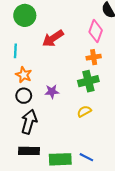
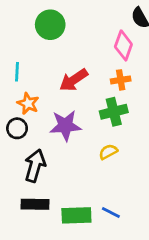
green circle: (25, 15) -> (50, 25), moved
red arrow: (53, 38) -> (74, 80), moved
purple star: (52, 92) -> (65, 126), size x1.6
black circle: (24, 96) -> (17, 128), moved

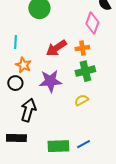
orange cross: (121, 80) -> (82, 48), moved
black rectangle: (35, 204) -> (16, 138), moved
blue line: (111, 213) -> (83, 144), turned -56

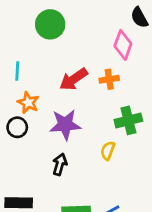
green cross: (85, 71) -> (128, 120), moved
yellow semicircle: (81, 100) -> (108, 151), turned -40
black arrow: (28, 110) -> (60, 164), moved, size x0.7

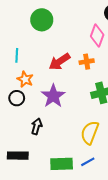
purple star: (65, 125) -> (53, 96), turned -30
yellow semicircle: (108, 151) -> (90, 133), moved, size x1.6
black arrow: (60, 164) -> (37, 126), moved

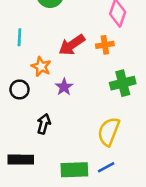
orange star: (25, 79) -> (41, 67), moved
purple star: (53, 96) -> (64, 87), size x0.6

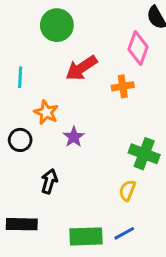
red arrow: (72, 45) -> (81, 68), moved
green cross: (123, 83) -> (144, 154), moved, turned 35
yellow semicircle: (109, 132) -> (127, 190), size x0.6

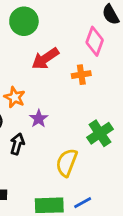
green cross: (144, 154) -> (100, 133), turned 35
black arrow: (49, 181) -> (17, 144), moved
yellow semicircle: (127, 190) -> (67, 163), moved, size x1.5

